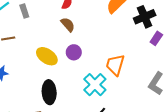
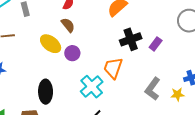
black cross: (145, 17) -> (131, 39), moved
yellow ellipse: (47, 56) -> (51, 44), moved

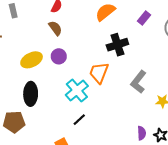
yellow ellipse: (51, 44) -> (32, 60), moved, turned -65
purple rectangle: (156, 44) -> (144, 18), moved
gray L-shape: (153, 89) -> (138, 82), moved

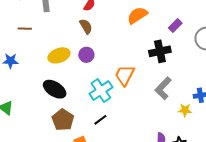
black cross: (117, 45) -> (160, 51), moved
black ellipse: (31, 94) -> (55, 89), turned -65
brown pentagon: (14, 122) -> (63, 120), moved, turned 30

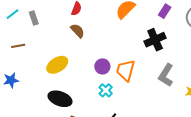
purple circle: (86, 55) -> (102, 66), moved
cyan cross: (101, 91) -> (106, 90), size x0.6

